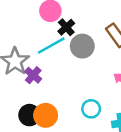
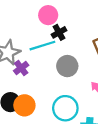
gray circle: (82, 46) -> (67, 66), moved
cyan circle: (91, 109) -> (65, 108), size x1.5

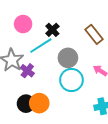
pink circle: (48, 15) -> (23, 24), moved
cyan circle: (65, 108) -> (71, 80), moved

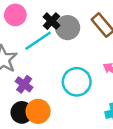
gray circle: (68, 58) -> (68, 28), moved
purple cross: (27, 71) -> (24, 84), moved

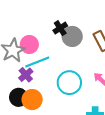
pink circle: (15, 15) -> (29, 44), moved
cyan line: (38, 41) -> (37, 62), moved

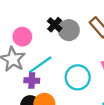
pink circle: (29, 44) -> (22, 37), moved
purple cross: (26, 75) -> (32, 80), turned -32

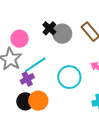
purple cross: (32, 80) -> (27, 79), turned -32

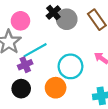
orange circle: (38, 101) -> (56, 88), moved

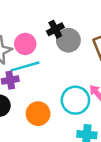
pink circle: (20, 21) -> (25, 44), moved
cyan circle: (70, 66) -> (75, 100), moved

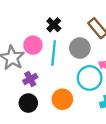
gray circle: (68, 40) -> (80, 48), moved
cyan line: (25, 66) -> (54, 53), moved, turned -50

